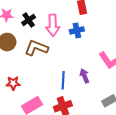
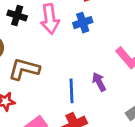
black cross: (29, 20) -> (17, 15), turned -32
brown L-shape: (36, 48) -> (24, 69), moved

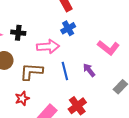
pink arrow: (50, 19) -> (48, 47), moved, turned -75
blue line: (71, 91) -> (65, 71), moved

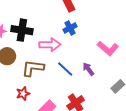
black cross: (18, 33) -> (22, 30), size x1.5
blue line: (65, 71) -> (65, 69), turned -36

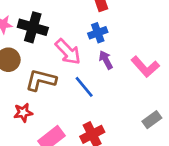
pink arrow: (50, 45) -> (68, 52), turned 40
purple arrow: (88, 69) -> (106, 60), moved

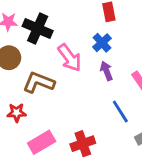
blue cross: (98, 33) -> (102, 43), turned -30
blue line: (84, 87) -> (120, 111), moved

